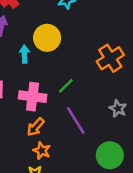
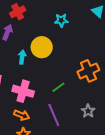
green line: (66, 86) -> (58, 87), moved
orange arrow: (36, 127) -> (22, 115), turned -119

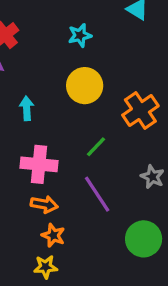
yellow circle: (42, 47) -> (85, 86), moved

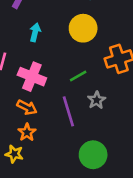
gray star: (152, 177) -> (97, 100), moved

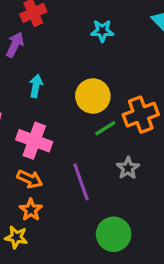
yellow circle: (83, 28) -> (93, 96), moved
green line: (78, 76) -> (105, 128), moved
gray star: (97, 100) -> (128, 168), moved

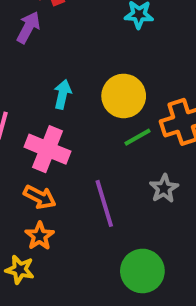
cyan arrow: (36, 86) -> (63, 94), moved

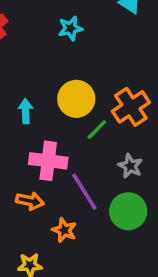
pink cross: (47, 149) -> (48, 161), moved
orange star: (40, 236) -> (64, 230), moved
green circle: (142, 271) -> (128, 211), moved

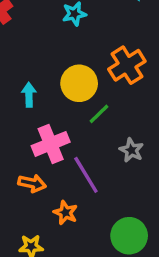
orange cross: (131, 107) -> (127, 65), moved
pink cross: (48, 161) -> (51, 144), turned -30
green circle: (128, 211) -> (129, 236), moved

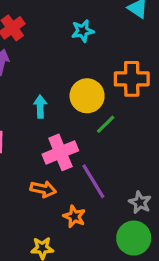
orange cross: (127, 65) -> (132, 79), turned 32
gray star: (131, 150) -> (140, 202), moved

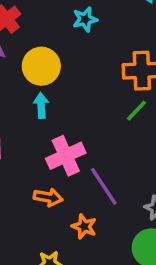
yellow circle: (87, 96) -> (41, 66), moved
green line: (106, 124) -> (136, 111), moved

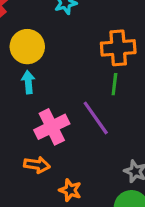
green line: (136, 111) -> (114, 84), turned -35
purple line: (104, 186) -> (96, 118), moved

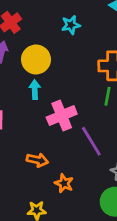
purple line: (96, 118) -> (91, 141), moved
pink cross: (52, 127) -> (62, 116), moved

